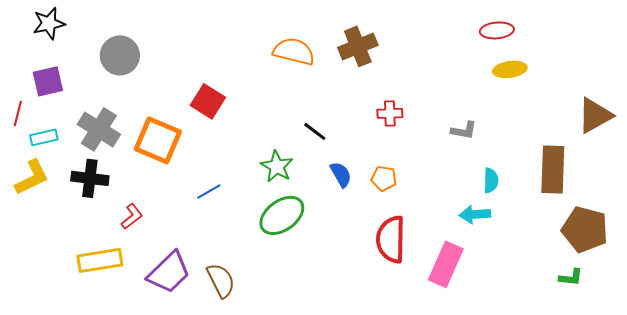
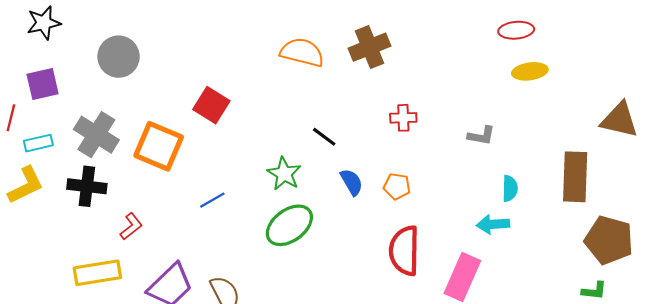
brown triangle: (595, 115) -> (620, 120), turned 42

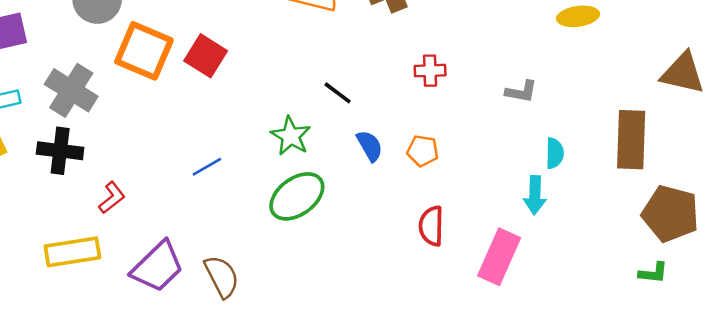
orange square: (159, 146) -> (144, 51), moved
cyan arrow: (493, 224) -> (535, 195), turned -84
red semicircle: (404, 251) -> (431, 226), size x0.7

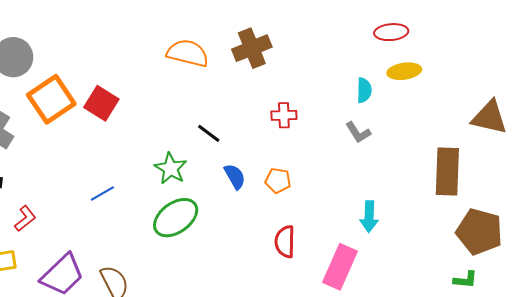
orange square: (144, 51) -> (51, 99), turned 33
gray L-shape: (521, 92) -> (358, 132), turned 48
cyan semicircle: (555, 153) -> (364, 90), moved

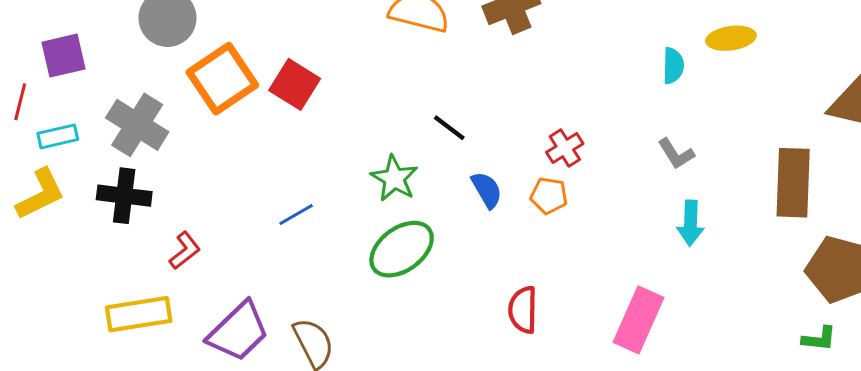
red cross: (284, 115) -> (565, 148), moved, turned -30
gray L-shape: (358, 132) -> (676, 154), moved
cyan arrow: (369, 217) -> (691, 223), moved
red semicircle: (285, 242) -> (523, 310), moved

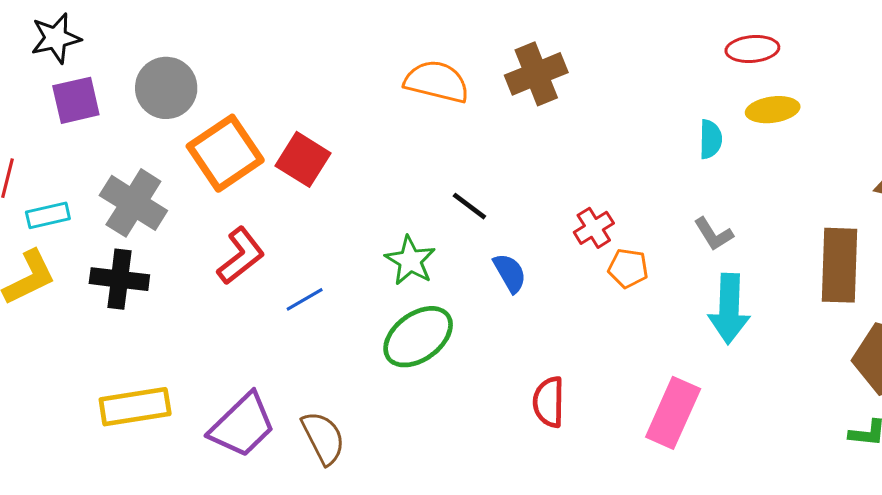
purple square: (64, 56) -> (76, 100), moved
orange pentagon: (549, 196) -> (628, 268), moved
cyan arrow: (691, 223) -> (729, 309), size x1.4
red L-shape: (185, 251) -> (241, 256), moved, size x1.4

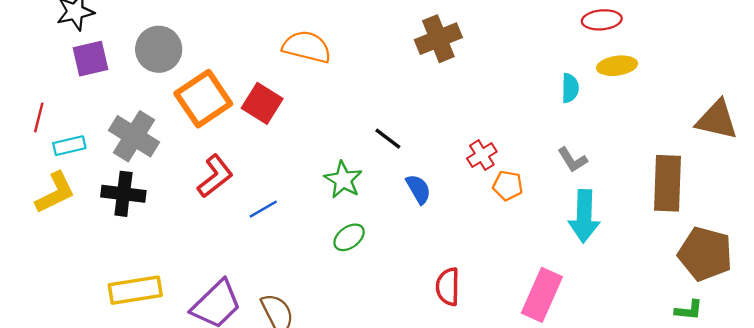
orange semicircle: (437, 82) -> (307, 47), moved
green ellipse: (418, 337) -> (349, 237), size x0.6

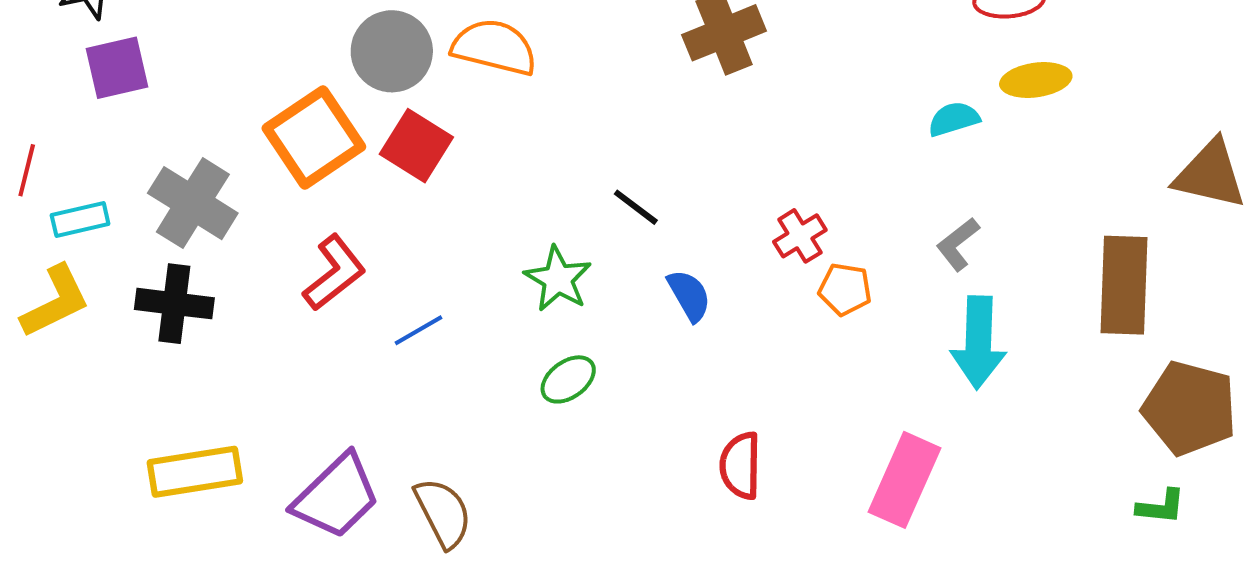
gray circle: (159, 49) -> (392, 51), moved
cyan semicircle: (570, 88) -> (954, 119), turned -108
gray L-shape: (572, 160) -> (958, 244), turned 84

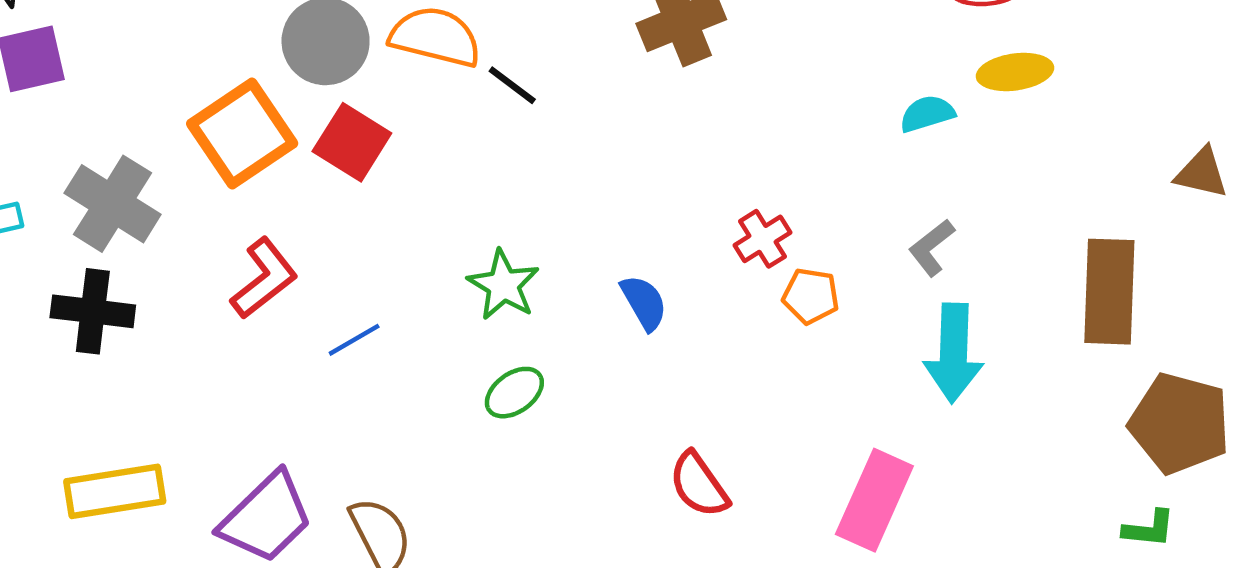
brown triangle: (1210, 174) -> (1202, 173), size x0.7
black line: (636, 207) -> (512, 85), moved
red semicircle: (740, 466) -> (699, 485), turned -36

